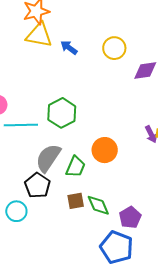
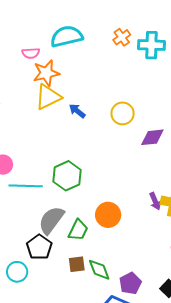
yellow triangle: (39, 35) -> (48, 97), turned -40

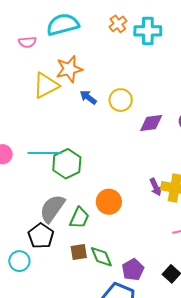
orange star: (46, 73) -> (69, 69), moved
blue arrow: (77, 111) -> (88, 97), moved
cyan line: (26, 186) -> (45, 153), moved

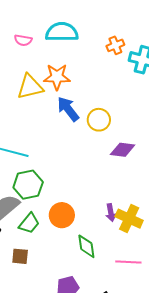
blue arrow: (88, 97) -> (68, 109), size x1.5
green hexagon: (67, 164) -> (28, 185), moved
green diamond: (101, 257) -> (86, 246), moved

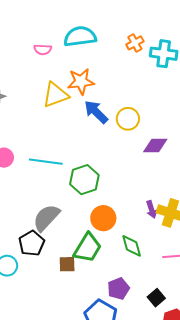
green hexagon: (28, 185) -> (84, 180), moved
green trapezoid: (29, 223) -> (88, 248), moved, size x1.4

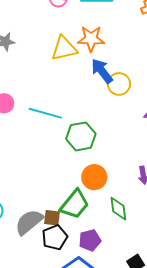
yellow circle: (128, 119) -> (119, 84), moved
gray semicircle: (46, 218) -> (29, 222), moved
black pentagon: (32, 243) -> (55, 237), moved
purple pentagon: (118, 289) -> (90, 240), moved

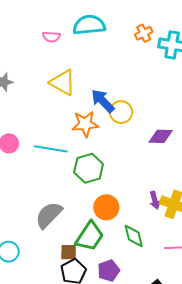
orange star: (91, 39) -> (85, 124), moved
yellow triangle: (64, 48) -> (63, 83), turned 48
gray semicircle: (29, 222) -> (49, 215), moved

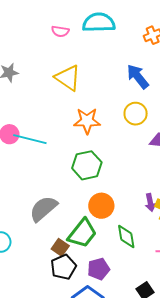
blue arrow: (103, 101) -> (138, 77), moved
yellow circle: (121, 112) -> (136, 114), moved
cyan line: (51, 149) -> (30, 139), moved
brown square: (69, 252) -> (60, 247), turned 30

